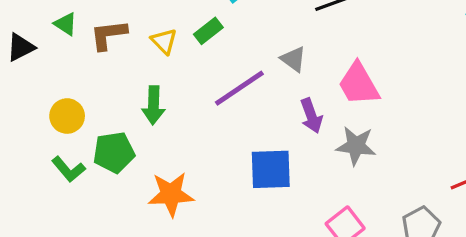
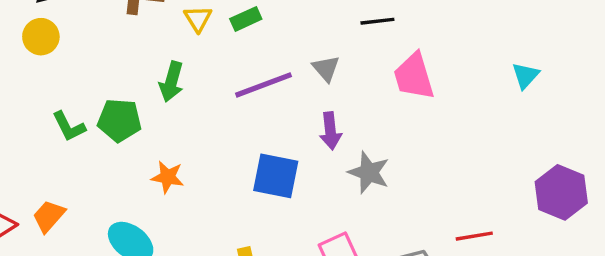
pink trapezoid: (359, 84) -> (414, 76), moved
yellow circle: (67, 116) -> (41, 37), moved
orange star: (171, 194) -> (168, 177), size x0.7

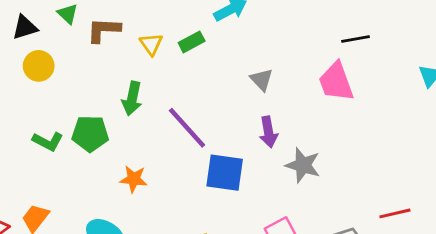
black line: (377, 21) -> (356, 39), moved
yellow circle: (41, 37) -> (39, 66), moved
purple line: (263, 85) -> (187, 128), moved, turned 72
green L-shape: (69, 126) -> (48, 141), turned -32

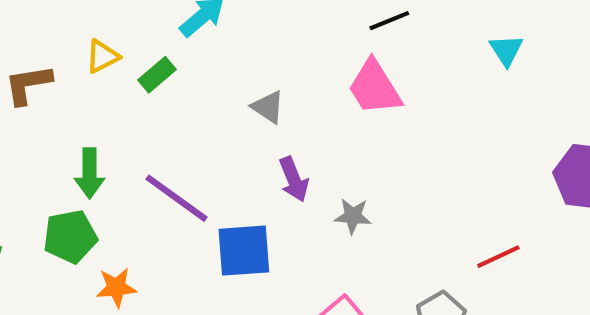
yellow triangle: (151, 44) -> (102, 56), moved, turned 50
green pentagon: (90, 134) -> (70, 237), moved
gray star: (303, 165) -> (353, 216), size x0.7

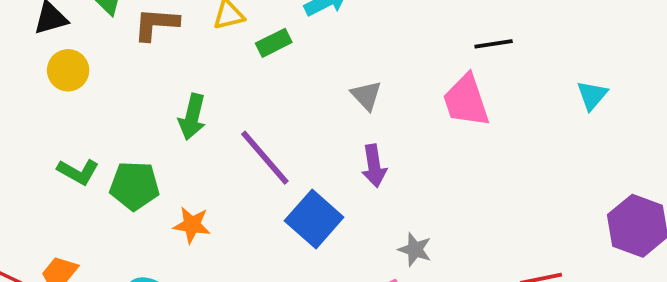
gray star: (353, 216) -> (415, 249), moved
green pentagon: (70, 237) -> (134, 186), moved
blue square: (244, 251) -> (314, 219), turned 32

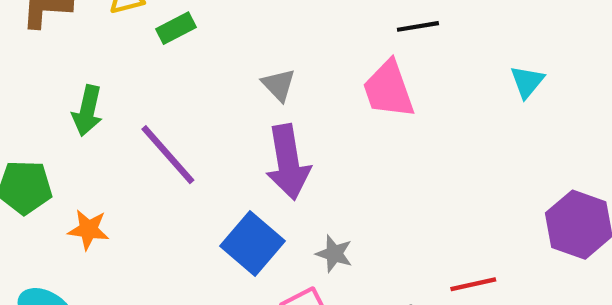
purple arrow: (374, 166) -> (288, 162), size x1.6
blue square: (314, 219) -> (252, 244), moved

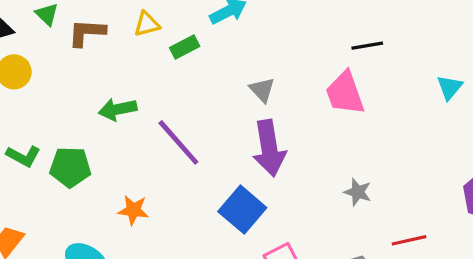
green arrow: (87, 111) -> (118, 109), turned 66
orange star: (88, 230) -> (133, 210), moved
gray star: (334, 254) -> (358, 192), moved

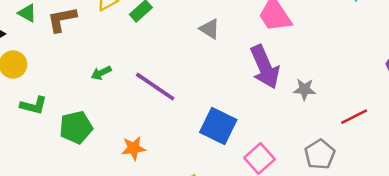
green arrow: (118, 109) -> (101, 73), size x0.7
purple arrow: (269, 148) -> (265, 67), moved
green L-shape: (23, 156) -> (34, 105), moved

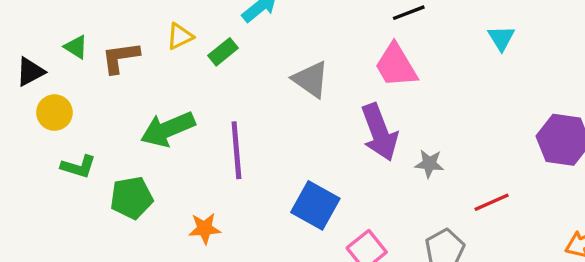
gray triangle: (210, 29) -> (311, 79), size x1.4
green arrow: (101, 73) -> (168, 129), size x2.0
purple line: (155, 87) -> (236, 150), turned 48

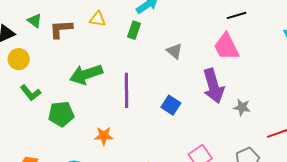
yellow triangle: (180, 36) -> (98, 19), turned 30
green rectangle: (223, 52) -> (134, 30), moved, turned -36
gray triangle: (311, 79) -> (174, 51), size x0.7
green L-shape: (78, 167) -> (31, 93), turned 30
blue square: (315, 205) -> (171, 105), moved, size x0.7

